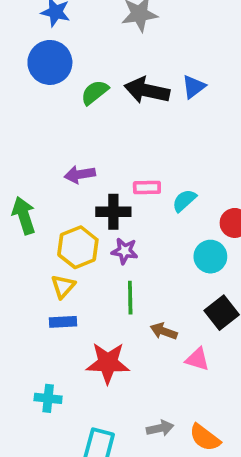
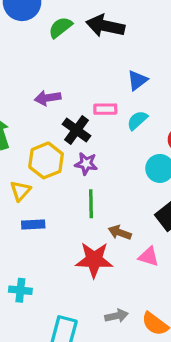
blue triangle: (194, 87) -> (137, 80), moved
black cross: (113, 212) -> (76, 130), turned 36
yellow triangle: (63, 286) -> (20, 191), moved
red star: (108, 363) -> (94, 260), moved

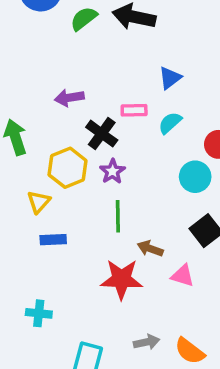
purple star: (86, 164) -> (112, 171), turned 30

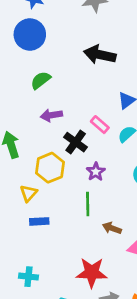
green semicircle: (84, 19) -> (41, 80), moved
pink rectangle: (134, 110) -> (100, 125), turned 42
purple star: (112, 171) -> (96, 172), moved
red star: (121, 279) -> (92, 273), moved

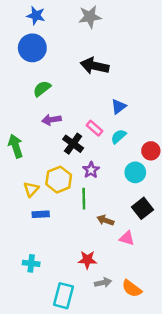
yellow hexagon: (50, 168) -> (59, 180), moved
red star: (92, 273) -> (87, 260), size x0.7

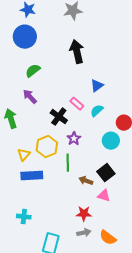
black arrow: (95, 66) -> (77, 52), turned 65
purple arrow: (51, 120) -> (30, 97), moved, turned 56
black square: (142, 208) -> (106, 173), moved
blue rectangle: (41, 214) -> (32, 176), size x1.5
red star: (87, 260) -> (84, 214), moved

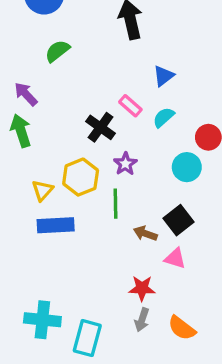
purple arrow: (30, 97) -> (26, 94), moved
cyan cross: (24, 217) -> (42, 320), moved, size x1.5
gray arrow: (84, 233) -> (142, 320), turned 120

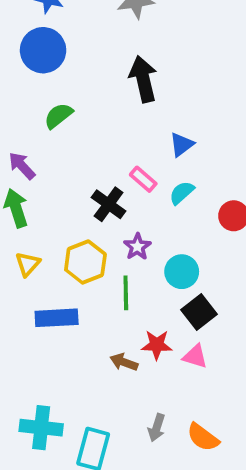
cyan circle: (187, 167) -> (182, 272), moved
yellow triangle: (42, 190) -> (28, 264), moved
brown arrow: (145, 233) -> (124, 362), moved
red star: (142, 288) -> (157, 345), moved

